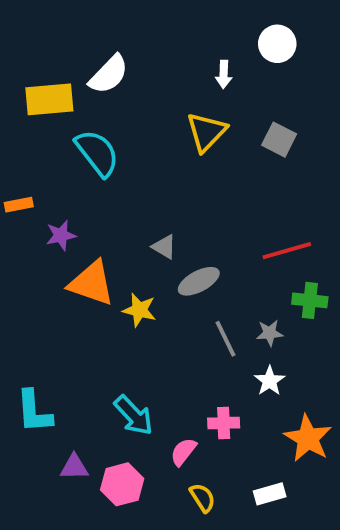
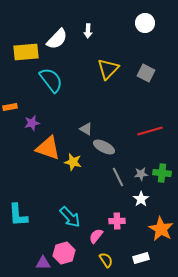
white arrow: (224, 74) -> (88, 31), moved
gray ellipse: (199, 281) -> (104, 147), turned 55
green cross: (310, 300) -> (162, 173), moved
purple triangle: (74, 467) -> (43, 263), moved

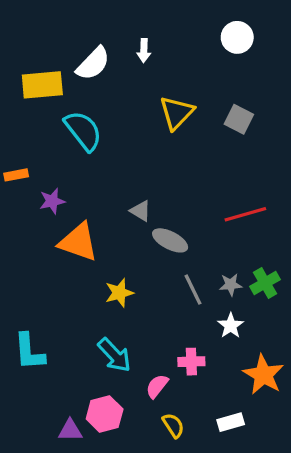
yellow star: (73, 162) -> (119, 293), moved, turned -30
green cross: (162, 173) -> (265, 283), turned -36

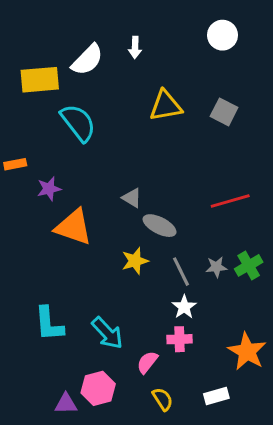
yellow triangle: (177, 113) -> (166, 106), turned 36
yellow star: (119, 293) -> (135, 261), moved
white star: (231, 326) -> (184, 307), moved
cyan L-shape: (29, 352) -> (49, 324), moved

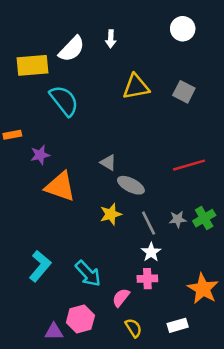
cyan L-shape: (49, 324) -> (40, 266), turned -136

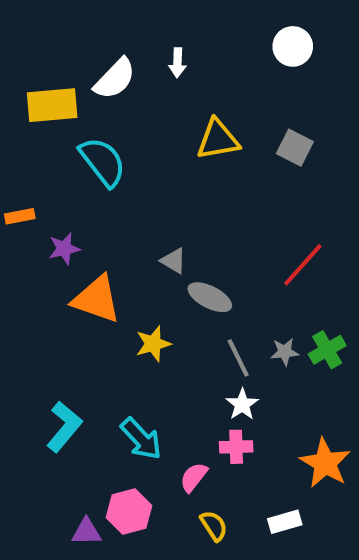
red line: (189, 165) -> (303, 265), turned -32
yellow star: (111, 214) -> (153, 344), moved

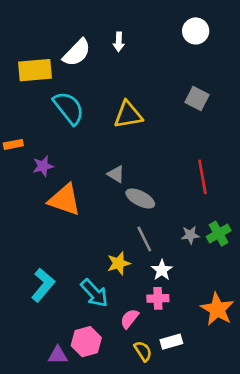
yellow triangle: (218, 139) -> (128, 115), moved
red line: (303, 265) -> (202, 177), turned -52
yellow star: (153, 344) -> (119, 263), moved
gray line: (238, 358) -> (144, 239), moved
white rectangle: (285, 522) -> (171, 342), moved

